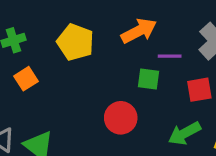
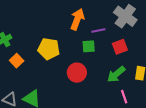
orange arrow: (139, 31) -> (77, 19), turned -30
yellow pentagon: (75, 42) -> (49, 49), moved

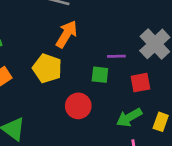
orange arrow: (77, 19) -> (67, 34), moved

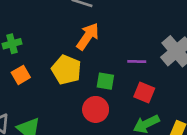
green square: (100, 75) -> (105, 81), moved
red square: (140, 83) -> (144, 93), moved, turned 30

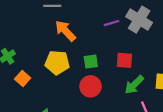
orange arrow: (88, 36) -> (65, 31), turned -60
purple line: (137, 62) -> (111, 23), moved

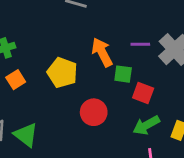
orange arrow: (65, 31) -> (102, 52), moved
green square: (91, 61) -> (123, 74), moved

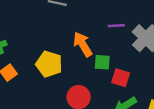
purple line: (140, 44) -> (116, 26), moved

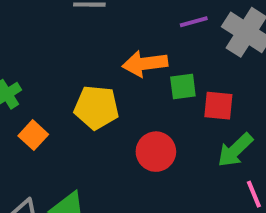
orange arrow: (83, 44) -> (145, 64), turned -55

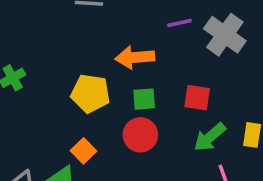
green square: (183, 86) -> (144, 99), moved
orange square: (33, 135) -> (83, 151), moved

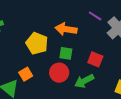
purple line: (179, 23) -> (95, 16), turned 32
green arrow: (210, 137) -> (84, 81), moved

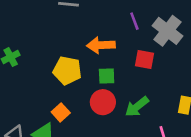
purple line: (95, 16) -> (134, 21), turned 48
red square: (95, 59) -> (144, 59), moved

